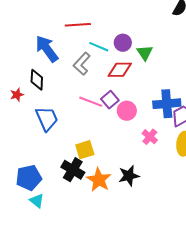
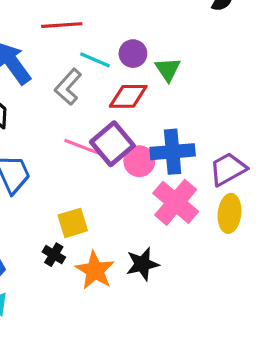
purple square: (110, 100) -> (112, 144), size x1.5
blue cross: (167, 104) -> (173, 152), moved
pink cross: (150, 137) -> (176, 202), size x1.8
black cross: (73, 170) -> (54, 255), size x0.6

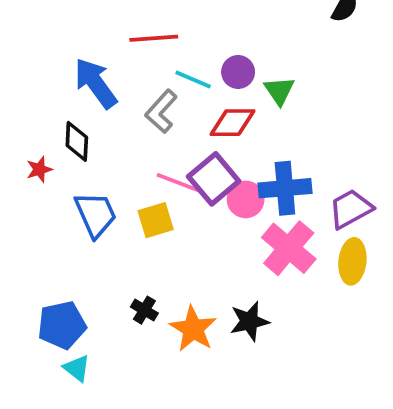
yellow square: (73, 223) -> (156, 220), moved

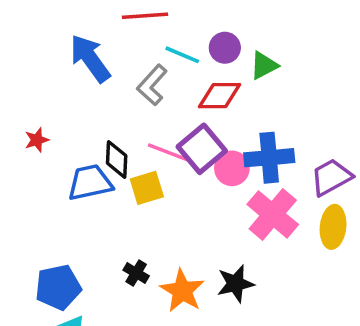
green triangle: (279, 91) -> (264, 65), turned 36
black diamond: (77, 141) -> (117, 159), moved
blue trapezoid: (96, 214) -> (90, 183), turned -78

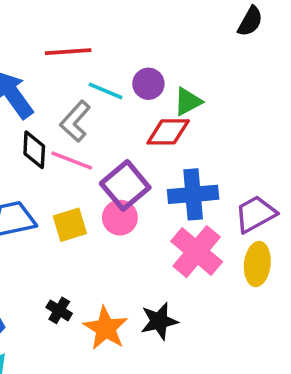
red diamond: (220, 96) -> (168, 132), moved
pink line: (168, 152) -> (72, 160), moved
black diamond: (117, 159) -> (34, 150), moved
pink circle: (232, 168) -> (120, 218), moved

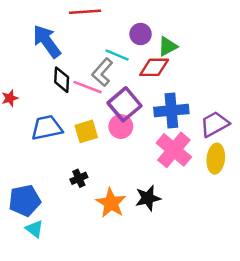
cyan line: (106, 91) -> (117, 55), moved
gray L-shape: (75, 121) -> (102, 72), moved
black cross: (59, 310) -> (79, 178), moved, turned 35

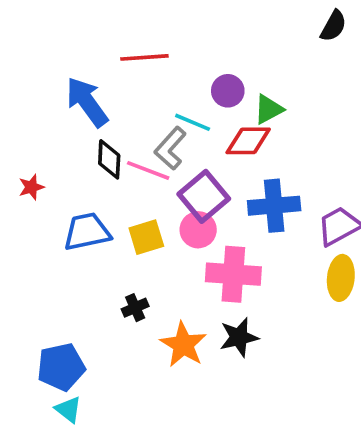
pink cross: (174, 150) -> (233, 274), moved, turned -36
blue pentagon: (25, 201) -> (61, 367), moved
cyan triangle: (34, 229) -> (68, 409), moved

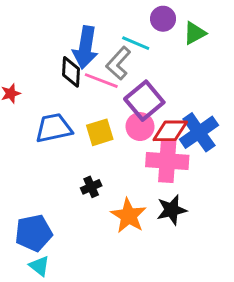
blue arrow: (87, 102) -> (85, 47), moved, turned -135
red diamond: (248, 141) -> (170, 131), moved
blue cross: (274, 206) -> (199, 132), moved, turned -30

